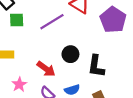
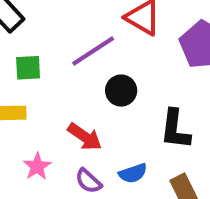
green square: (17, 20) -> (28, 68), moved
black circle: (70, 54) -> (121, 91), moved

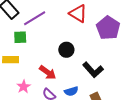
purple line: (93, 51) -> (35, 18), moved
black L-shape: (175, 129) -> (93, 70), turned -50

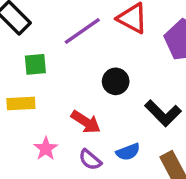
purple line: (35, 18) -> (82, 31), moved

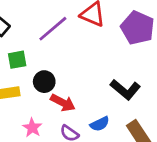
black circle: (116, 81) -> (44, 82), moved

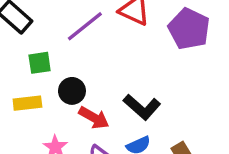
black L-shape: (125, 89) -> (142, 107), moved

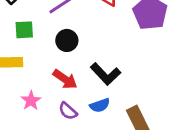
black circle: (72, 91) -> (67, 40), moved

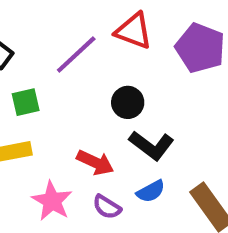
black circle: (67, 40) -> (128, 102), moved
pink star: (31, 101) -> (52, 201), size x1.4

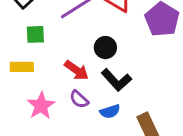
red arrow: (95, 162) -> (77, 70), moved
purple semicircle: (107, 207) -> (79, 99), moved

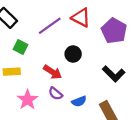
green square: (35, 34) -> (21, 47), turned 32
black L-shape: (116, 80) -> (114, 74), moved

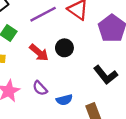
red arrow: (52, 72) -> (39, 53), moved

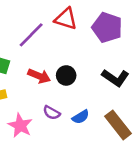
black circle: (64, 48) -> (66, 75), moved

